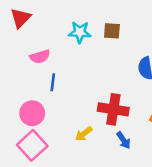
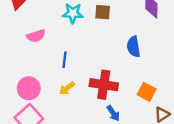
blue line: (53, 82) -> (64, 60), moved
yellow arrow: (84, 134) -> (67, 88), moved

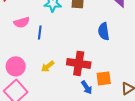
blue line: (64, 60) -> (40, 32), moved
orange square: (147, 92) -> (104, 78), moved, turned -35

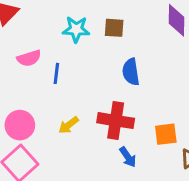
blue semicircle: (104, 31) -> (131, 72), moved
orange square: (104, 78) -> (166, 134), moved

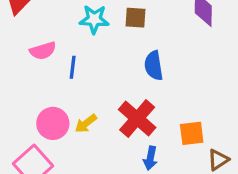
red cross: (116, 121) -> (137, 118), turned 32
pink circle: (20, 125) -> (53, 123), moved
blue arrow: (128, 157) -> (150, 158), turned 45

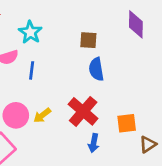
brown square: (135, 18) -> (88, 40), moved
cyan star: (94, 19) -> (30, 32), moved, turned 30

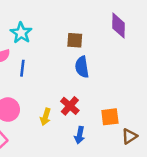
red cross: (83, 111) -> (70, 106), size x0.7
yellow arrow: (42, 115) -> (45, 117), moved, turned -35

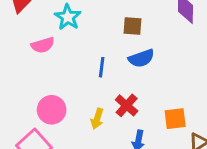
blue semicircle: (82, 67) -> (141, 58), turned -100
blue line: (22, 68) -> (102, 67), moved

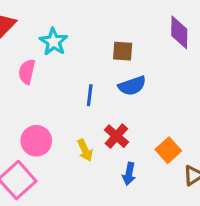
pink semicircle: (43, 45) -> (27, 72), turned 120
yellow arrow: (97, 119) -> (85, 150), turned -42
orange square: (175, 119) -> (168, 150), turned -35

